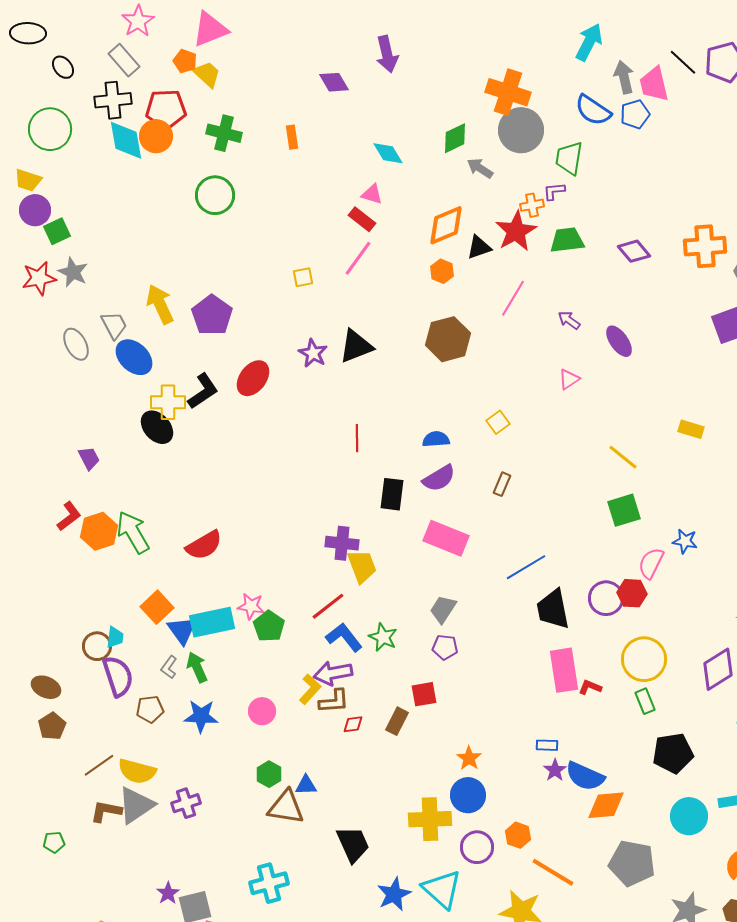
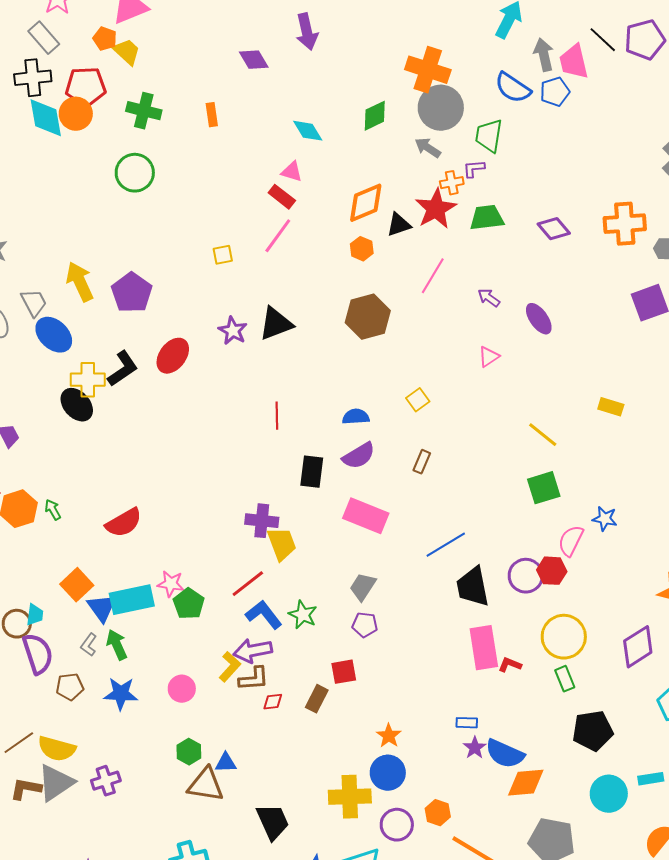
gray arrow: (480, 168) -> (428, 148), moved
green arrow: (133, 532) -> (53, 510), size x0.5

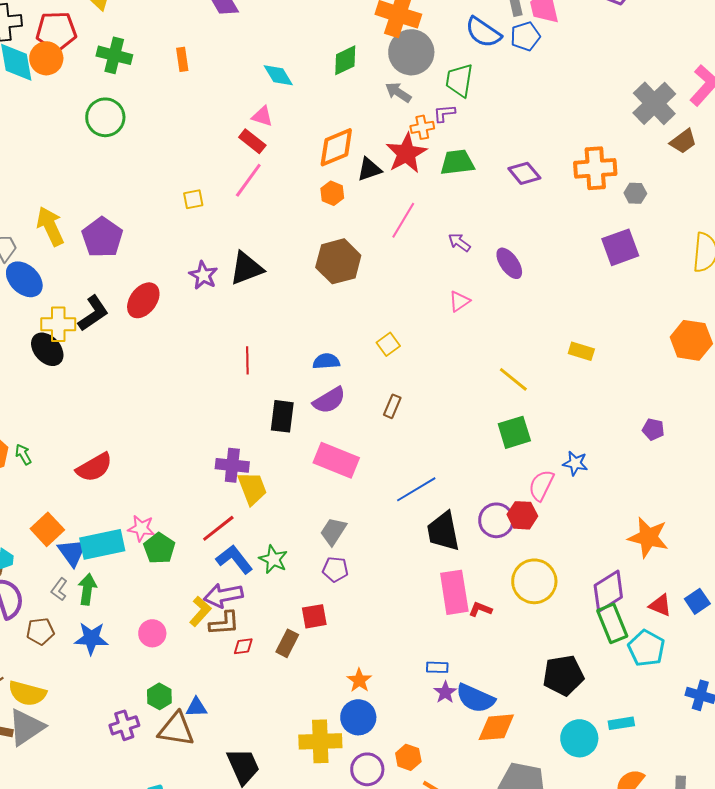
green arrow: (117, 645) -> (87, 589), turned 32
green rectangle: (565, 679) -> (612, 623), moved, size x1.5
purple cross: (106, 781) -> (124, 725), moved

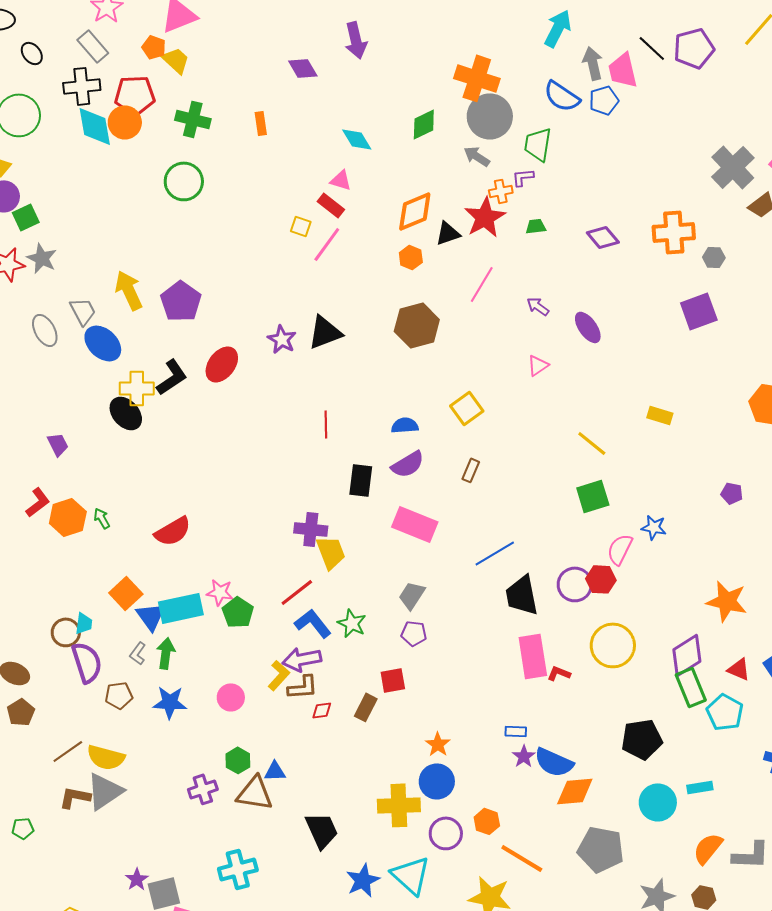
green trapezoid: (457, 162) -> (536, 226), size x0.6
yellow square: (193, 199) -> (301, 226), moved, turned 30
yellow square: (388, 344) -> (467, 408), size x1.4

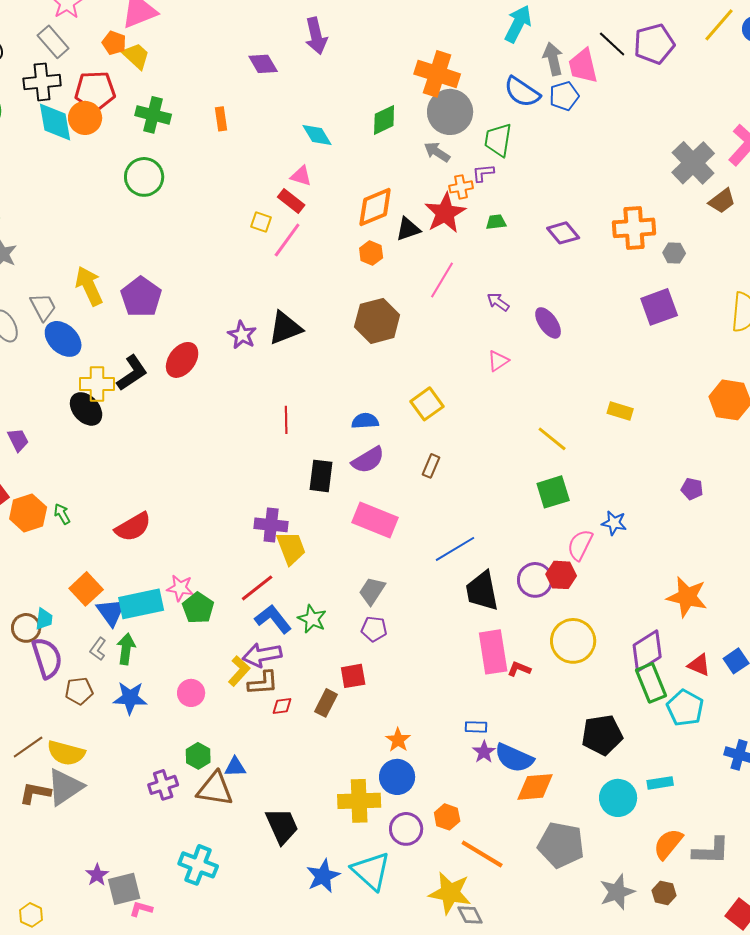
cyan cross: (238, 869) -> (198, 865), turned 36

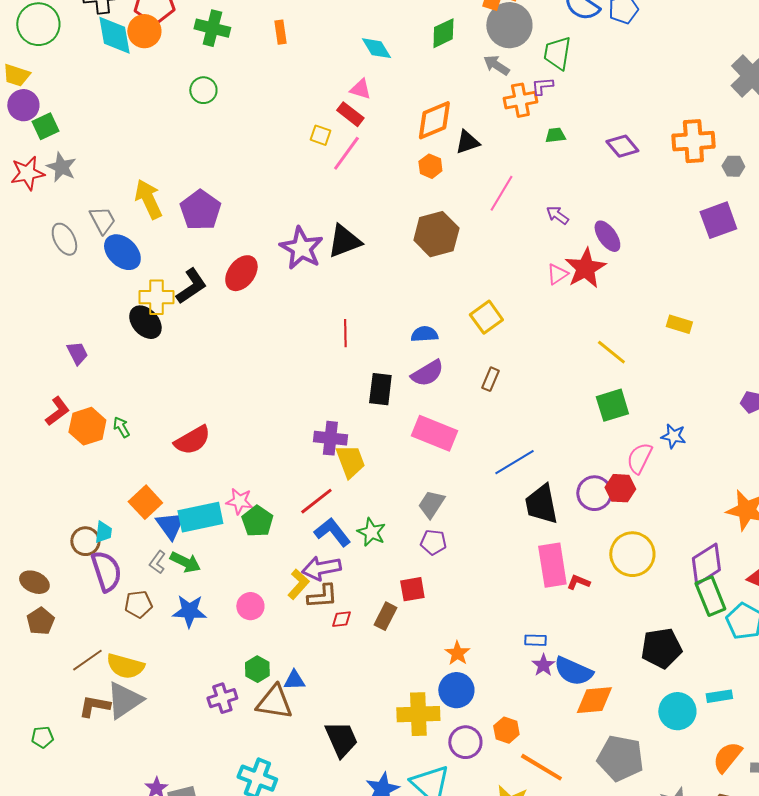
green circle: (144, 177) -> (203, 90), size x0.7
orange cross: (461, 187) -> (520, 100), size x1.4
red star: (445, 213) -> (585, 268), moved
purple star: (242, 335) -> (301, 248), size x1.5
green arrow: (126, 649) -> (185, 562), turned 108

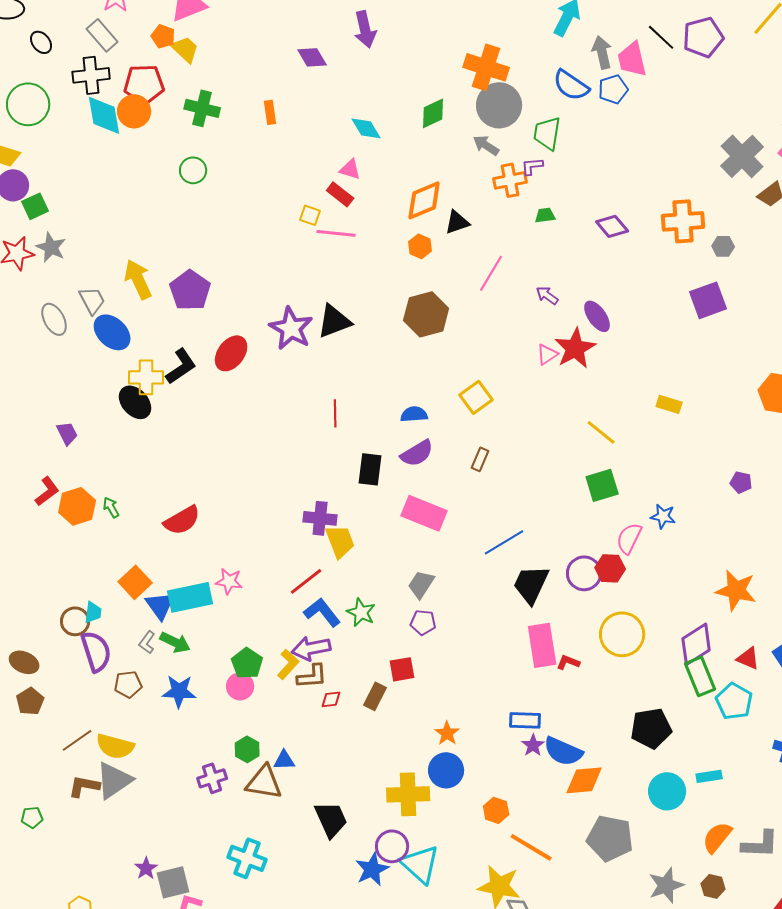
pink line: (346, 153) -> (336, 233), turned 60
black trapezoid: (541, 504) -> (531, 584), turned 36
green pentagon: (257, 521) -> (247, 663), moved
blue rectangle: (535, 640) -> (525, 720), size x1.4
purple circle: (465, 742) -> (392, 846), moved

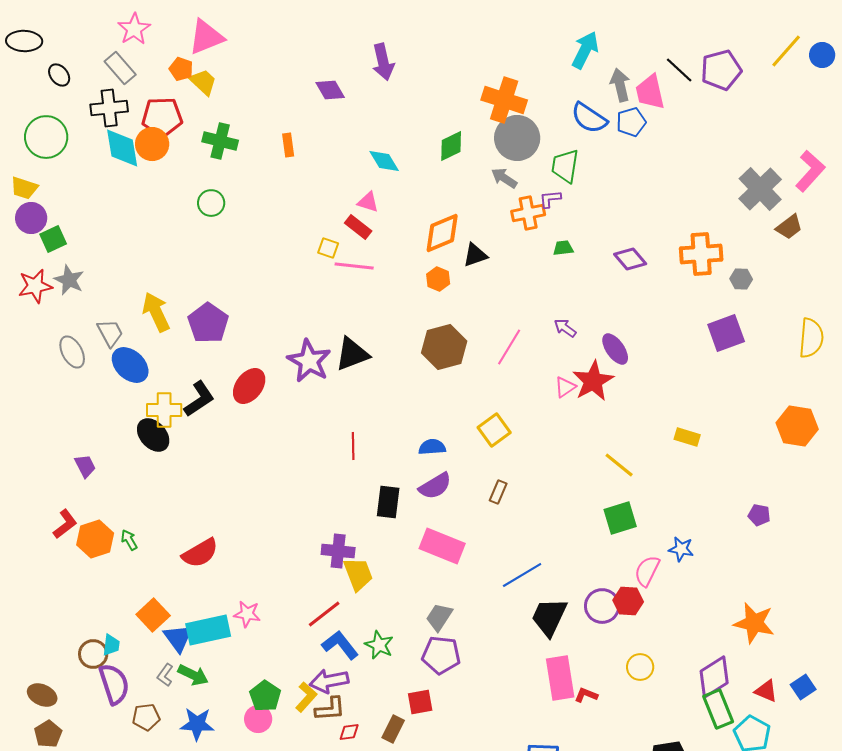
pink line: (491, 273) -> (509, 347), moved
purple pentagon: (423, 622) -> (441, 655), size x1.5
yellow circle: (622, 634) -> (640, 667), size x0.6

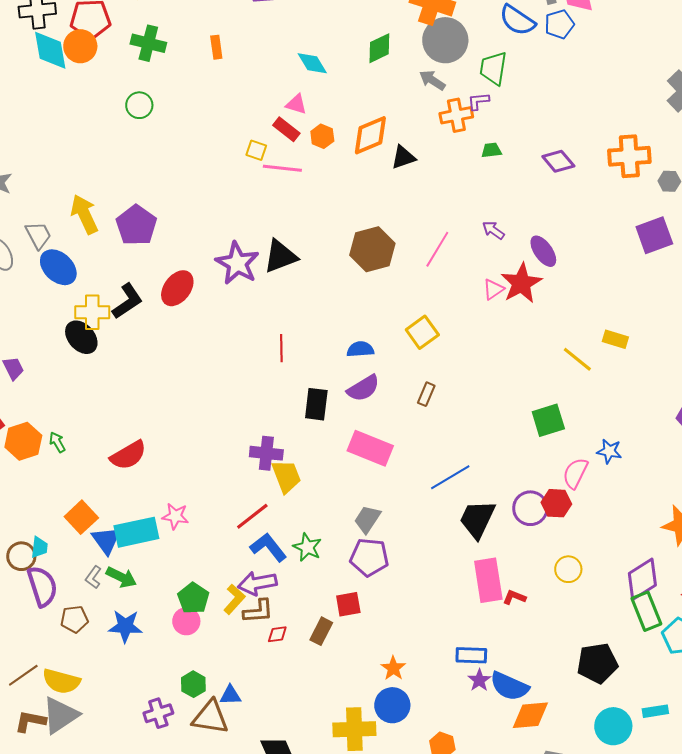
orange hexagon: (438, 279) -> (322, 136), moved
yellow line: (619, 465) -> (577, 359), moved

